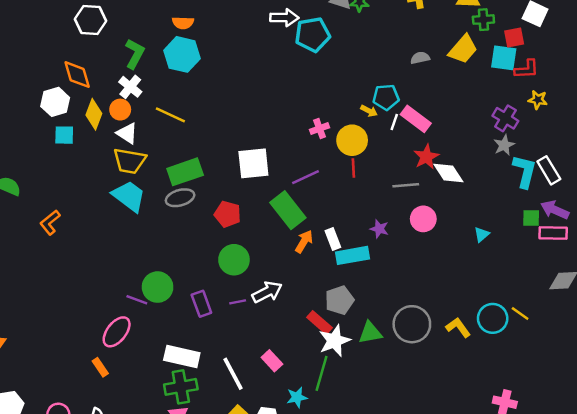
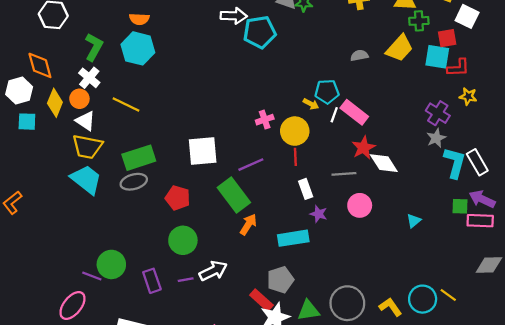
white rectangle: (333, 239) -> (306, 189), moved

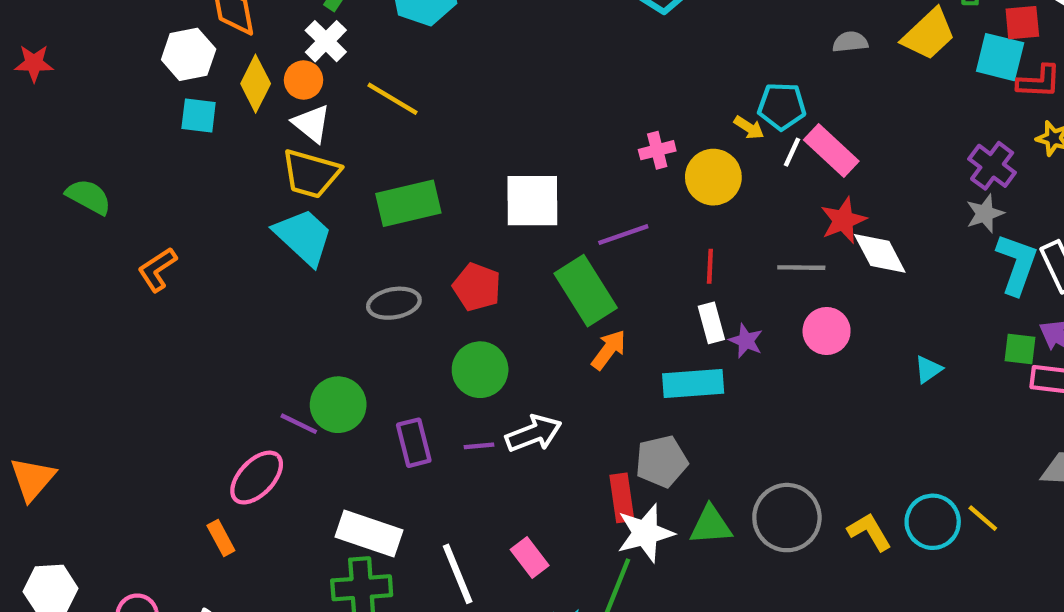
red line: (295, 157) -> (710, 266), moved
gray ellipse: (134, 182) -> (394, 303), moved
white rectangle: (306, 189) -> (711, 323), moved
red rectangle: (261, 300) -> (622, 498), turned 35

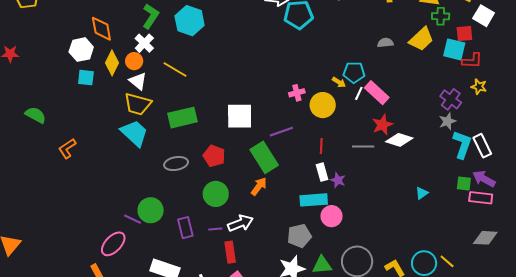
white diamond: (880, 253) -> (399, 140), turned -44
pink circle: (827, 331) -> (332, 216), moved
orange arrow: (609, 350) -> (259, 186), moved
red rectangle: (622, 498) -> (230, 252), moved

